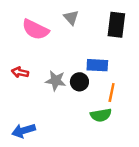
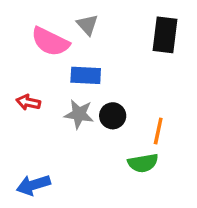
gray triangle: (71, 18) -> (87, 25), moved
blue rectangle: (97, 65) -> (86, 75), moved

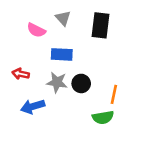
black rectangle: (165, 35) -> (101, 25), moved
pink semicircle: (50, 42) -> (36, 30), size x0.7
blue arrow: (33, 185) -> (33, 106), moved

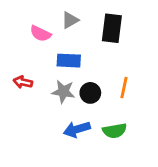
gray triangle: (63, 18) -> (70, 20), turned 42
orange line: (114, 94) -> (124, 88), moved
blue arrow: (33, 106) -> (77, 129), moved

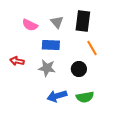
gray triangle: (70, 20) -> (57, 22), moved, turned -40
orange line: (124, 88) -> (92, 48), moved, turned -42
black circle: (90, 93) -> (79, 69), moved

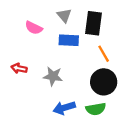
gray triangle: (57, 22) -> (64, 15), moved
blue rectangle: (51, 45) -> (69, 40), moved
black circle: (79, 69) -> (104, 82), moved, size x1.5

